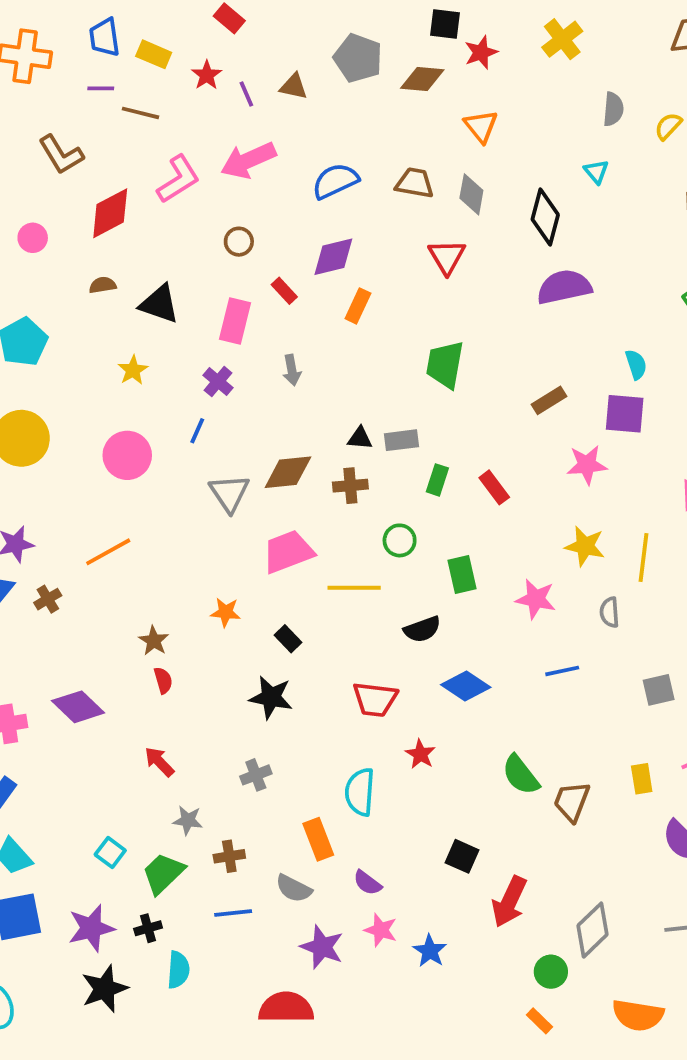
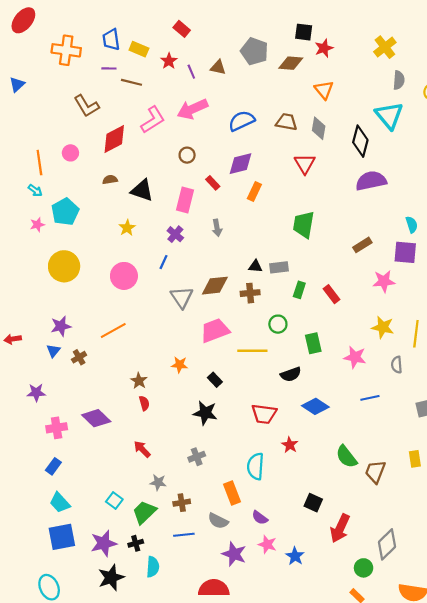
yellow cross: (562, 39) -> (385, 47), moved
cyan triangle: (596, 172) -> (389, 116), size x2.0

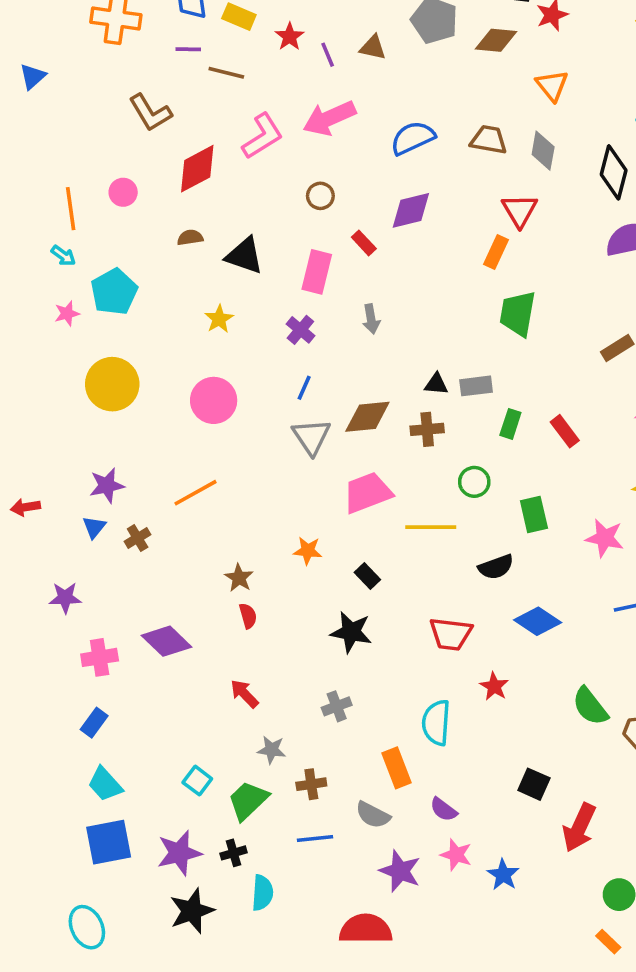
orange rectangle: (254, 191) -> (496, 252), moved
blue line: (164, 262) -> (304, 388), moved

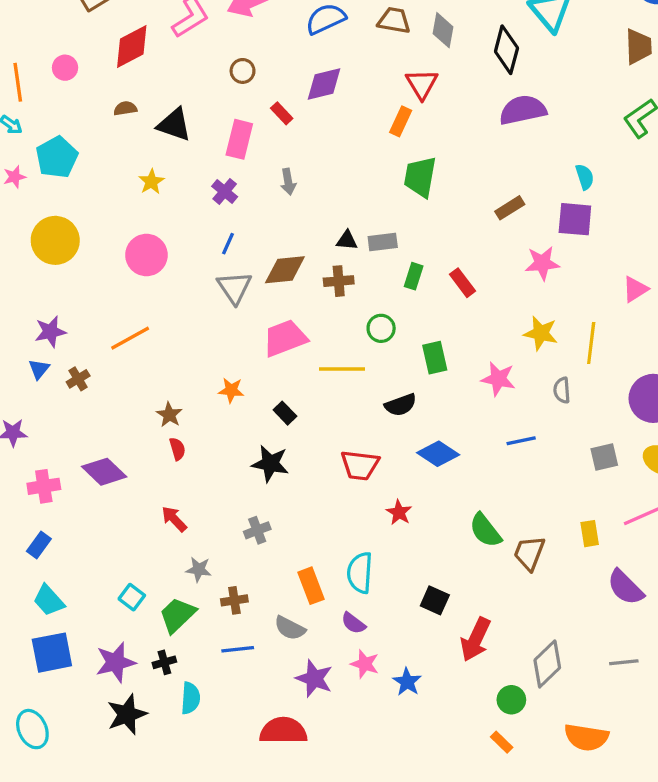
cyan semicircle: (436, 723) -> (360, 573), moved

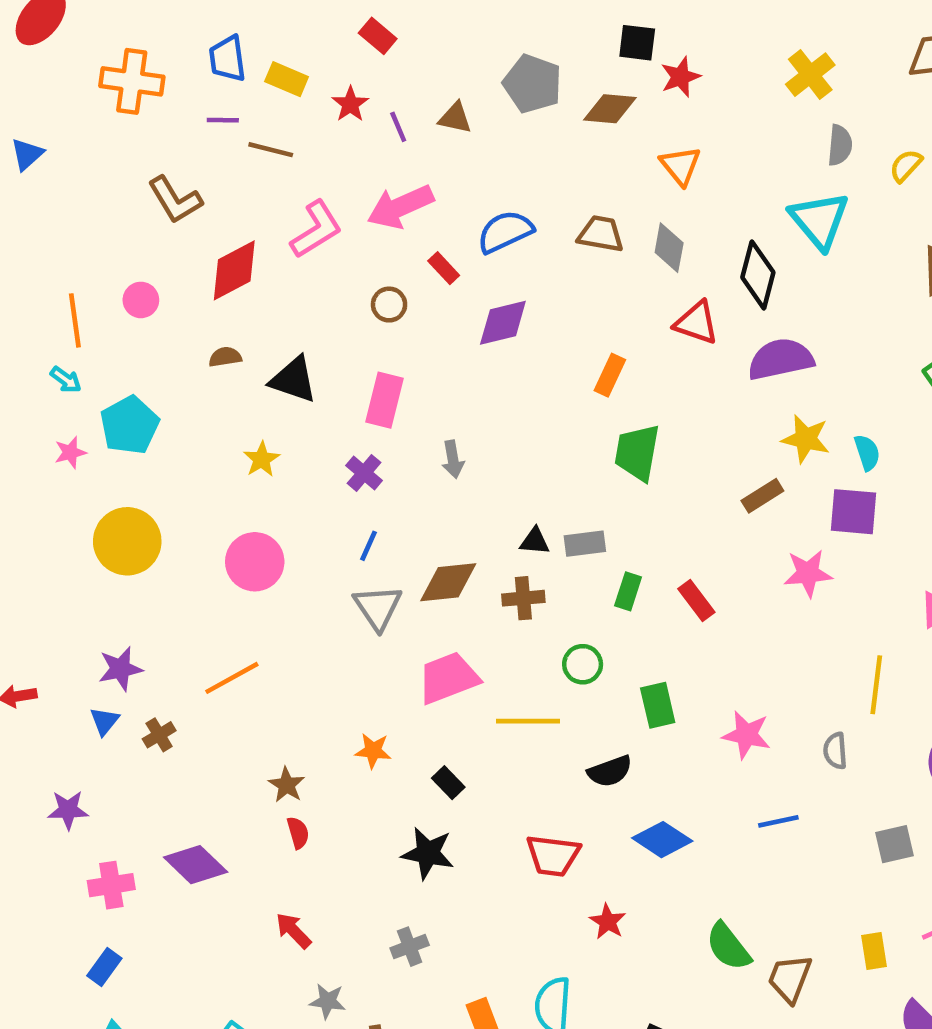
red triangle: (422, 84) -> (696, 323), moved, turned -40
red rectangle: (282, 113) -> (444, 268), moved
yellow star: (541, 333) -> (806, 439), moved

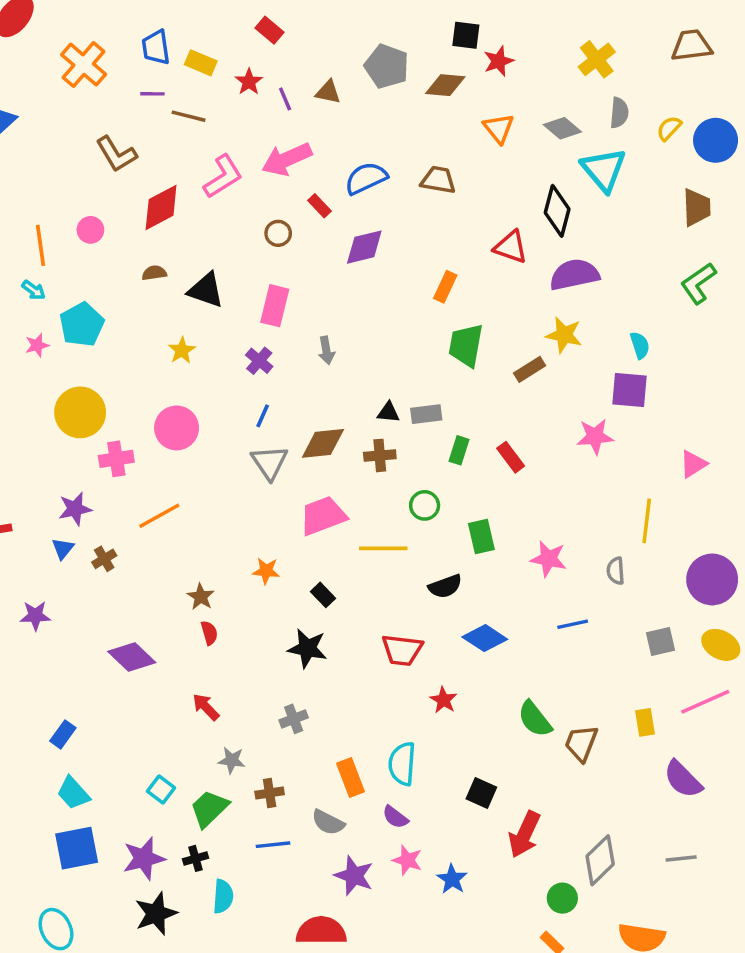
orange cross: (132, 81) -> (84, 65), turned 33
gray diamond: (669, 248) -> (562, 128), moved, turned -60
yellow star: (806, 439) -> (564, 335), moved
brown rectangle: (762, 496) -> (530, 369), moved
pink cross: (111, 885) -> (116, 459), moved

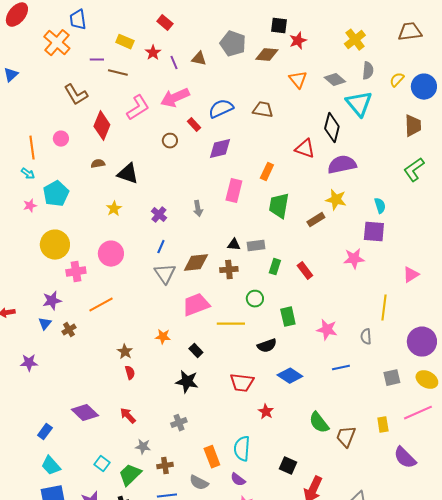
blue trapezoid: (156, 47) -> (78, 20), moved
red diamond: (161, 207) -> (102, 126), turned -40
pink rectangle: (275, 306) -> (234, 191), moved
purple diamond: (132, 657) -> (85, 413), moved

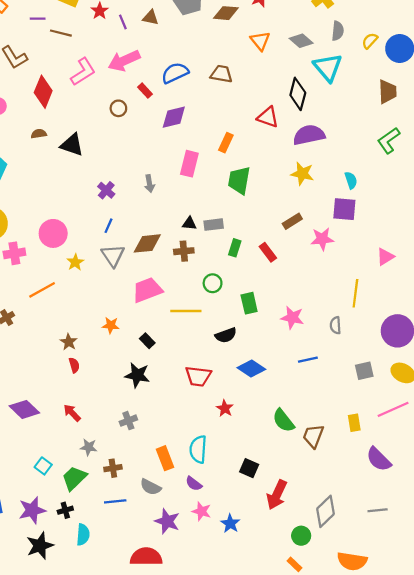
yellow star: (114, 209) -> (75, 262), moved
brown rectangle: (316, 220) -> (292, 221), moved

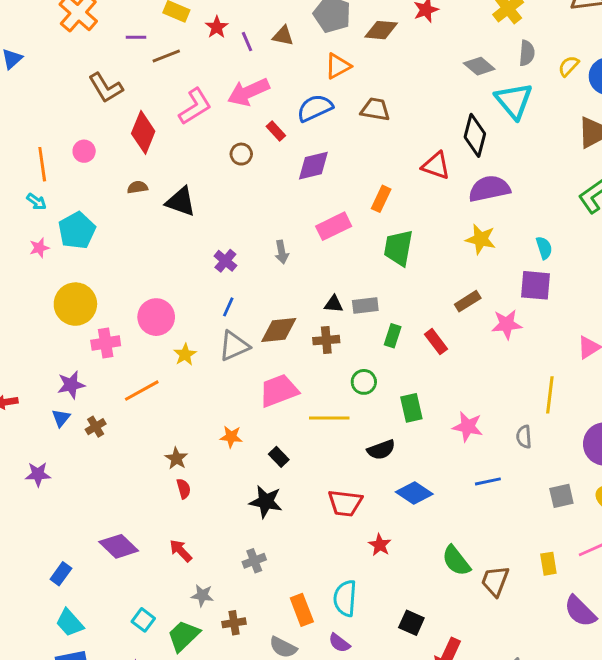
brown line: (61, 33) -> (166, 56), turned -35
orange triangle: (260, 41) -> (338, 66), moved, turned 40
pink rectangle: (189, 164) -> (334, 226), turned 50
gray triangle: (113, 256) -> (234, 346), turned 40

